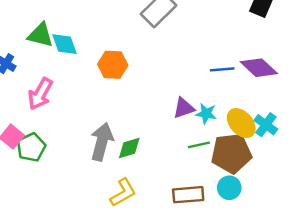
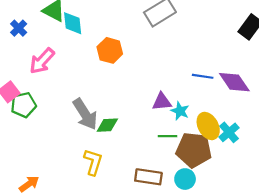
gray arrow: (102, 142) -> (85, 114), turned 120
yellow L-shape: (123, 193) -> (93, 162), turned -56

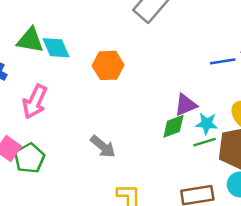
cyan star: (180, 111) -> (207, 124), moved
gray arrow: (85, 114) -> (103, 147), size x0.7
green diamond: (107, 125) -> (173, 126), moved

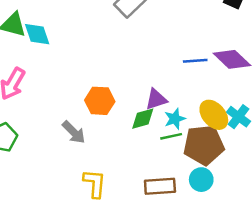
orange hexagon: (108, 65) -> (100, 101), moved
cyan star: (207, 124) -> (175, 119), turned -30

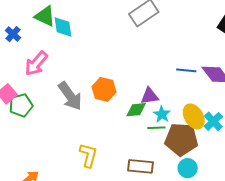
cyan star: (175, 119) -> (162, 114), turned -30
gray arrow: (74, 132) -> (70, 96), moved, size x1.4
cyan circle: (201, 180) -> (188, 168), moved

